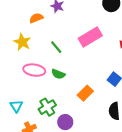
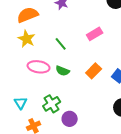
orange semicircle: (36, 18) -> (28, 15), moved, size x1.5
pink rectangle: (90, 37) -> (95, 34), size x0.7
orange rectangle: (85, 93) -> (94, 71), moved

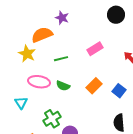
orange semicircle: (28, 15) -> (42, 35), moved
green line: (61, 44) -> (61, 59), turned -64
cyan triangle: (21, 103) -> (21, 103), moved

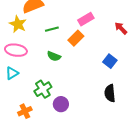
pink ellipse: (39, 82) -> (16, 50), moved
orange rectangle: (94, 86) -> (76, 38), moved
cyan triangle: (21, 103) -> (12, 73), turned 32

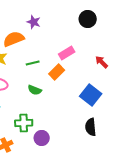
blue square: (110, 61) -> (91, 95), size x1.5
green cross: (43, 89) -> (24, 123), turned 30

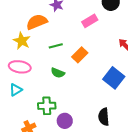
pink rectangle: (67, 53) -> (90, 21), moved
black semicircle: (91, 127) -> (104, 117), moved

